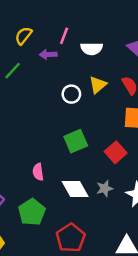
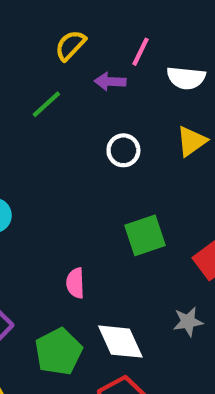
white circle: (71, 94) -> (123, 150), moved
white diamond: (75, 189) -> (120, 342), moved

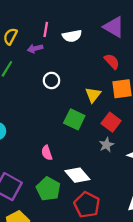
yellow triangle: (192, 141) -> (93, 95), moved
green square: (145, 235) -> (74, 119), turned -30
gray star: (188, 322) -> (106, 145), moved

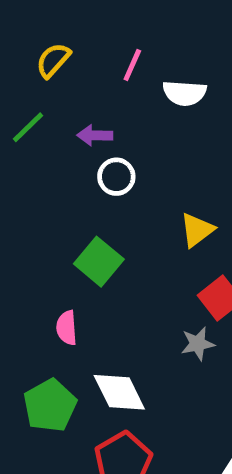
purple arrow: (35, 49) -> (95, 135), moved
green square: (74, 119) -> (99, 262), moved

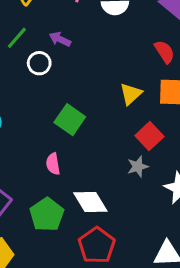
purple arrow: (95, 135) -> (60, 39), turned 30
white circle: (116, 177) -> (39, 63), moved

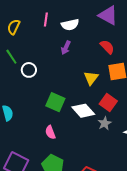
green line: (17, 38) -> (11, 57), turned -63
purple arrow: (60, 39) -> (66, 48), moved, turned -80
white diamond: (90, 202) -> (83, 111), moved

